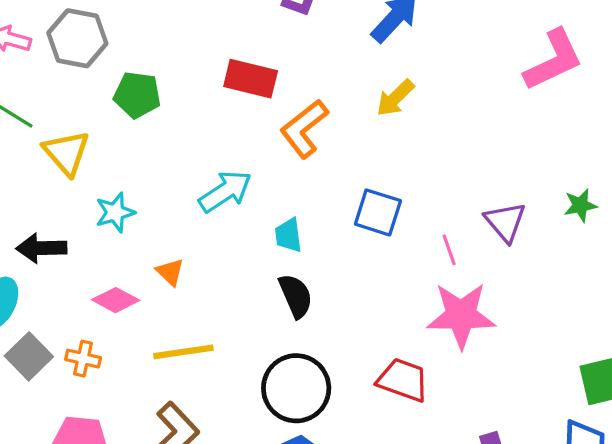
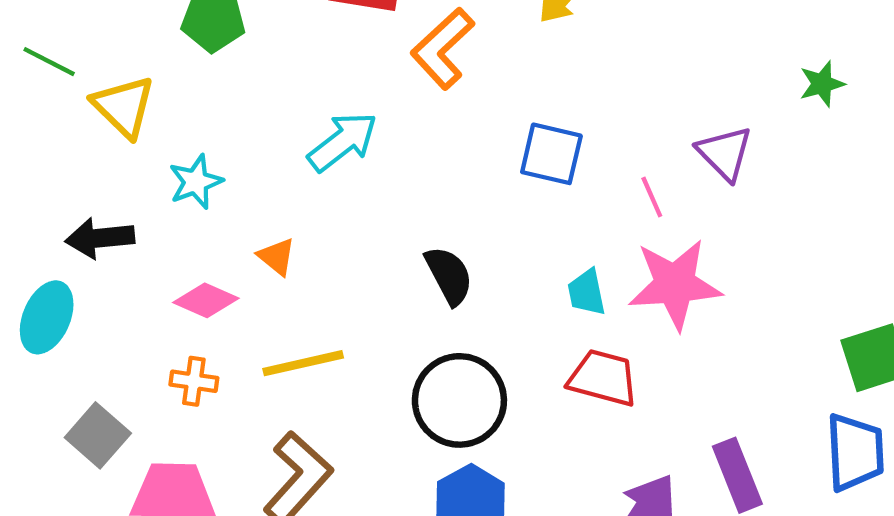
green star: (580, 205) -> (822, 84), moved
cyan trapezoid: (288, 235) -> (587, 292), moved
gray square: (29, 356) -> (98, 435), moved
orange cross: (83, 359) -> (194, 381), moved

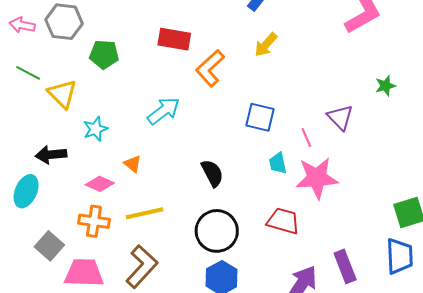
cyan trapezoid: (587, 292) -> (278, 163), moved
orange cross: (194, 381) -> (94, 221), size x1.4

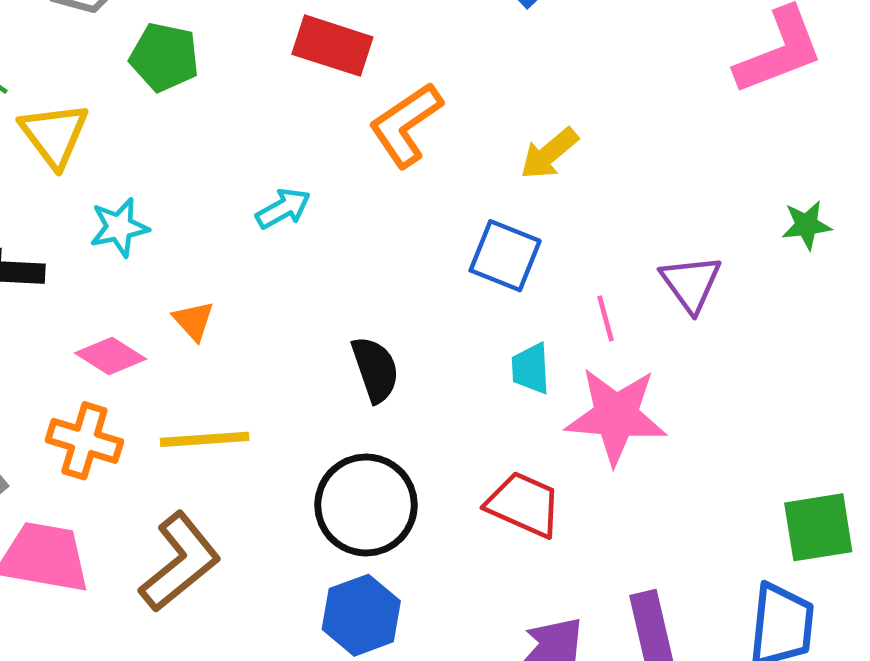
yellow arrow: (266, 45) -> (549, 154), moved
cyan arrow: (164, 111) -> (283, 208), size x0.7

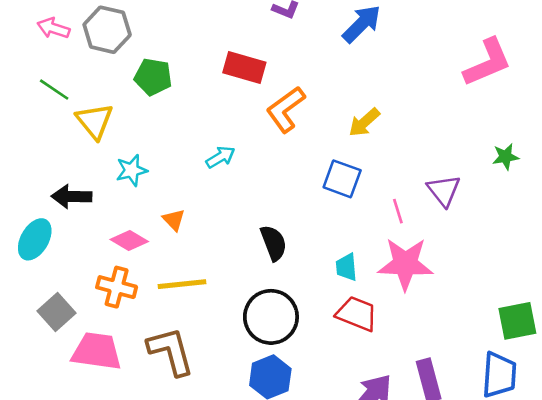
cyan trapezoid: (531, 368) -> (346, 267), moved
brown L-shape: (180, 562) -> (171, 351), turned -64

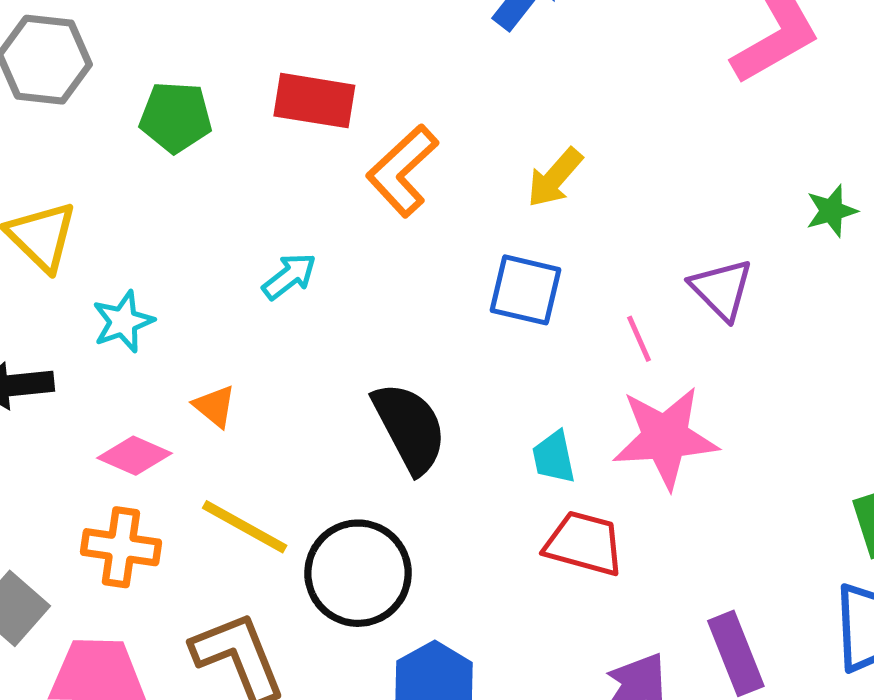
green pentagon: (153, 77) -> (176, 117), moved
black semicircle: (274, 243) -> (410, 428), size x1.4
yellow line: (182, 284) -> (245, 527), turned 42
black circle: (271, 317) -> (358, 573), moved

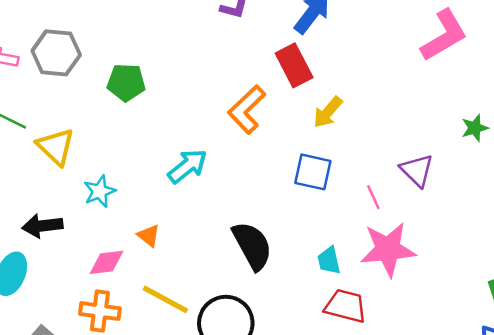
red rectangle: (314, 101) -> (294, 65), moved, turned 54
cyan arrow: (289, 276) -> (187, 166), size x1.4
pink diamond: (135, 456) -> (106, 262), turned -30

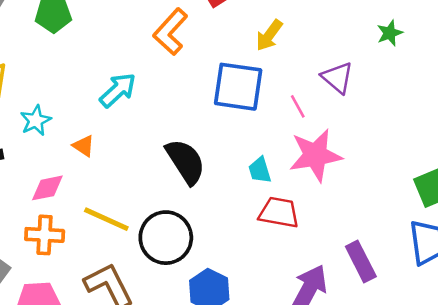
yellow arrow: (328, 112) -> (269, 35), moved
blue square: (313, 172) -> (238, 87), size x1.4
orange triangle: (149, 236) -> (84, 146), moved

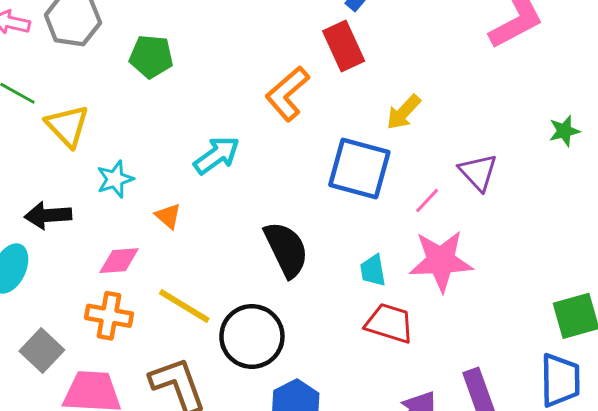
green star: (390, 33) -> (564, 131), moved
pink line: (298, 106) -> (427, 200), turned 65

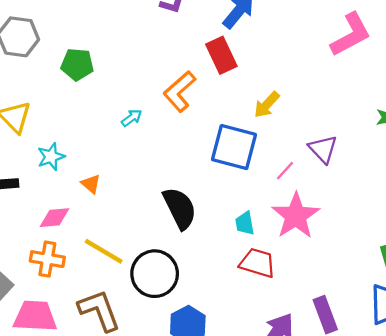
cyan arrow: (217, 155) -> (132, 118), moved, size x0.6
pink star: (441, 261) -> (296, 216), turned -30

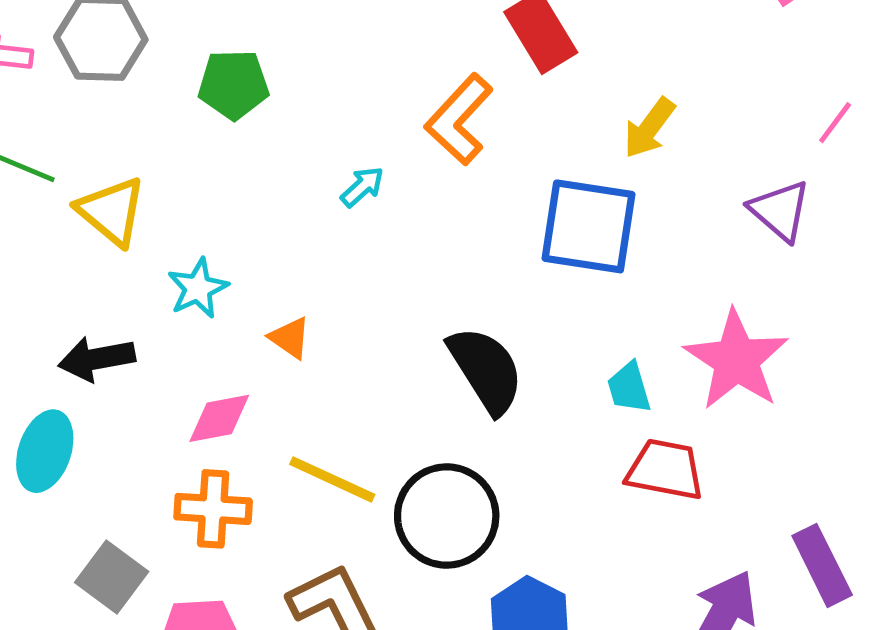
pink line: (285, 171) -> (835, 123), moved

